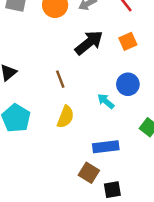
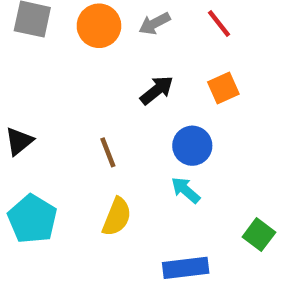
black arrow: (89, 43) -> (157, 90), size x0.7
blue circle: (128, 84) -> (192, 146), moved

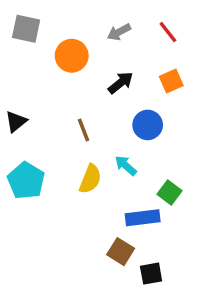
orange circle: (99, 26) -> (72, 56), moved
cyan arrow: (186, 190) -> (126, 165), moved
green square: (259, 235) -> (170, 192), moved

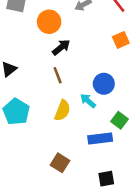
black arrow: (121, 83) -> (61, 47), moved
blue circle: (148, 125) -> (104, 84), moved
brown square: (121, 252) -> (60, 163), moved

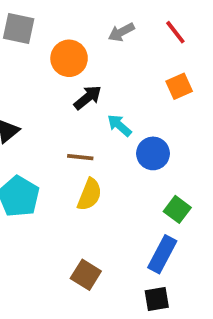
brown line: (58, 75) -> (80, 157), moved, turned -63
cyan arrow: (88, 101) -> (119, 125), moved
blue rectangle: (100, 138) -> (162, 254), moved, turned -55

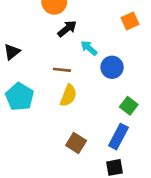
brown square: (86, 275) -> (76, 143), moved

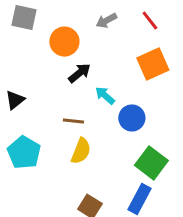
orange square: (130, 21) -> (153, 64), size x1.5
green square: (129, 106) -> (151, 163), size x1.5

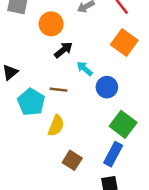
orange square: (153, 64) -> (124, 42), turned -30
yellow semicircle: (81, 151) -> (56, 126), moved
cyan pentagon: (24, 152) -> (31, 102), moved

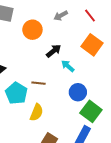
black arrow: (63, 50) -> (54, 51), moved
cyan arrow: (85, 69) -> (68, 66), moved
blue circle: (107, 87) -> (78, 92), moved

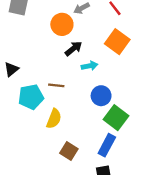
orange circle: (32, 30) -> (62, 24), moved
cyan arrow: (68, 66) -> (90, 66), turned 128
cyan pentagon: (16, 93) -> (31, 97), turned 30

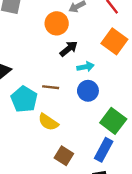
blue circle: (101, 96) -> (88, 91), moved
cyan pentagon: (31, 97) -> (24, 99), turned -30
yellow semicircle: (54, 119) -> (48, 122), turned 102

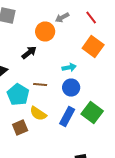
black arrow: (69, 49) -> (29, 52), moved
blue rectangle: (104, 150) -> (67, 116), moved
brown square: (64, 156) -> (20, 128), moved, turned 35

